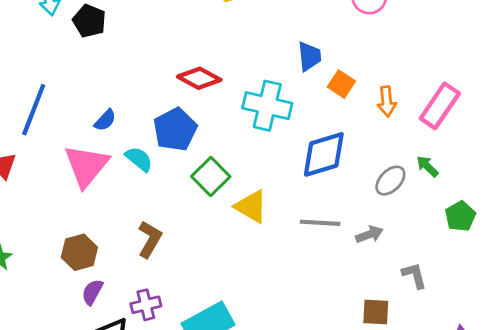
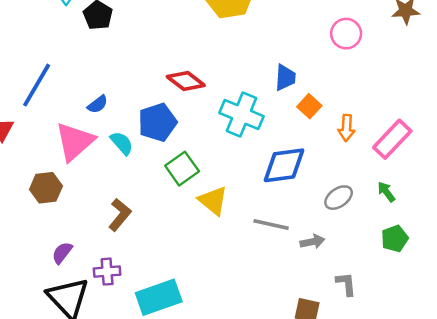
green arrow: (427, 166) -> (386, 192), moved
brown hexagon: (79, 252) -> (46, 188), moved

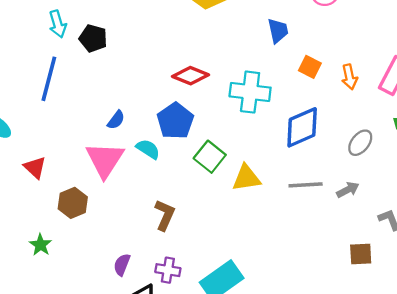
blue trapezoid: (285, 77) -> (278, 31), moved
blue line: (37, 85) -> (49, 79), moved
brown hexagon: (46, 188) -> (73, 203), moved
yellow triangle: (213, 201) -> (246, 178), turned -32
purple cross: (107, 272) -> (168, 270), turned 30

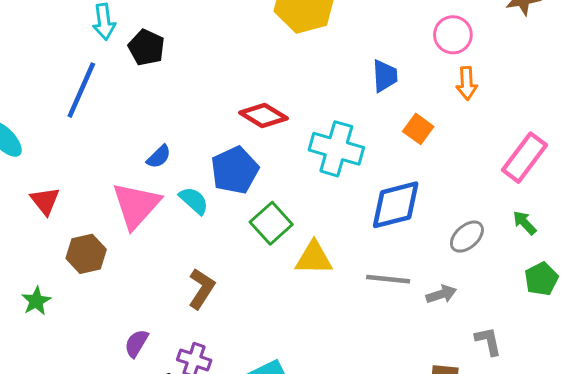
orange arrow: (349, 77) -> (467, 83), moved

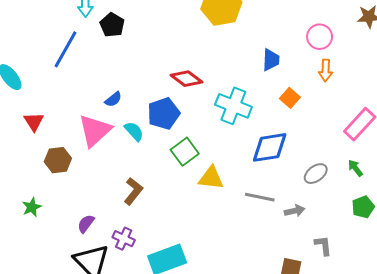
green star: (36, 301) -> (32, 207), moved

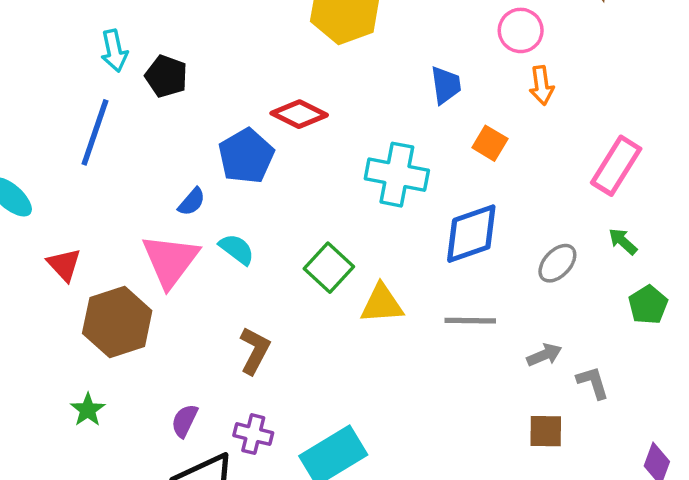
red diamond: (187, 79) -> (299, 114), moved
blue pentagon: (164, 114) -> (246, 156), moved
brown hexagon: (58, 160) -> (117, 322), size x1.5
gray arrow: (295, 211) -> (544, 355), moved

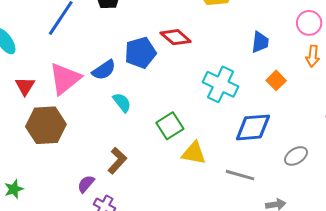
blue semicircle: (192, 202) -> (104, 70), size x1.4
pink triangle: (170, 260) -> (65, 79), moved
green star: (88, 410) -> (14, 189), moved
purple semicircle: (185, 421) -> (86, 184), moved

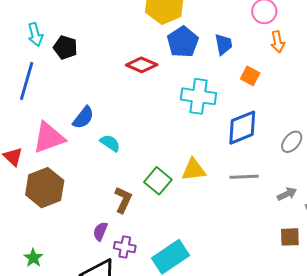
blue pentagon: (140, 53) -> (183, 42), moved
pink triangle: (65, 79) -> (49, 138), turned 36
green square: (170, 126) -> (158, 181), moved

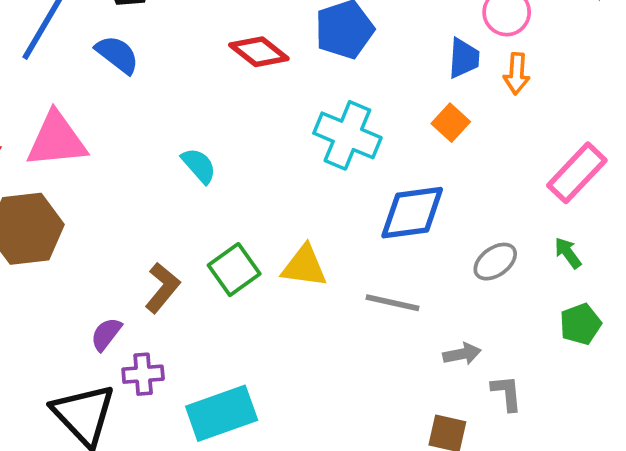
blue trapezoid: (223, 44) -> (464, 58), moved
blue semicircle: (83, 118) -> (117, 54), moved, turned -105
cyan semicircle: (110, 143) -> (199, 166), moved
purple cross: (125, 247) -> (143, 374), turned -30

